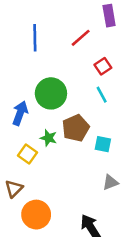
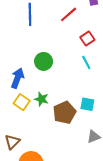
green circle: (51, 93) -> (44, 61), size x0.7
brown pentagon: (76, 128) -> (64, 113), moved
yellow square: (27, 154) -> (22, 102), moved

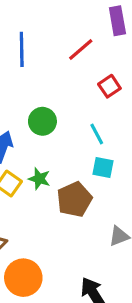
cyan line: (86, 62) -> (97, 134), moved
cyan square: (87, 104) -> (103, 168), moved

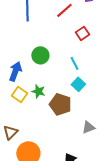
cyan square: (103, 168) -> (78, 84), turned 32
brown pentagon: (74, 199) -> (60, 104), turned -30

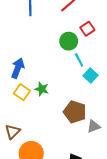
green circle: (40, 55) -> (69, 41), moved
cyan square: (78, 84) -> (91, 75), moved
brown pentagon: (60, 104) -> (75, 112), moved

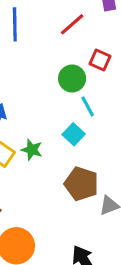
red square: (87, 29) -> (100, 60), turned -32
cyan square: (91, 75) -> (74, 134), moved

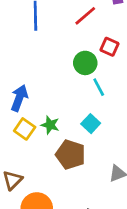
cyan square: (74, 134) -> (91, 124), moved
brown pentagon: (81, 184) -> (70, 155), moved

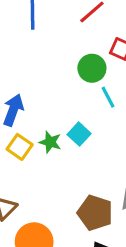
cyan square: (91, 124) -> (79, 134), moved
brown pentagon: (70, 155) -> (95, 213), moved

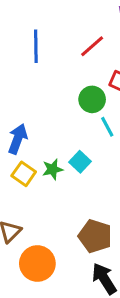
green star: (50, 142) -> (53, 169), turned -30

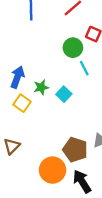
green star: (53, 169) -> (41, 87), moved
orange circle: (37, 263) -> (53, 170), moved

